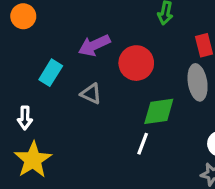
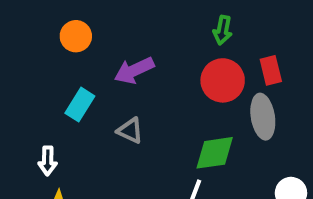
orange circle: (23, 16) -> (76, 36), moved
red circle: (136, 63) -> (223, 80), moved

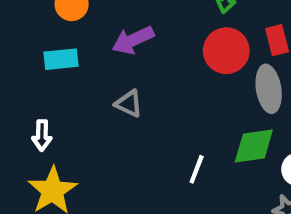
cyan rectangle: (80, 105) -> (61, 59), moved, turned 52
green diamond: (215, 153) -> (254, 146), moved

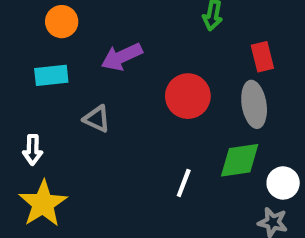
red circle: (226, 51) -> (188, 96), moved
gray triangle: (129, 104) -> (97, 119), moved

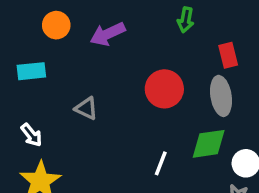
purple arrow: (122, 57) -> (108, 34), moved
cyan rectangle: (51, 75) -> (31, 71), moved
white arrow: (33, 150) -> (31, 135), turned -40

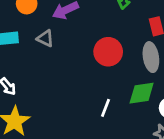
gray triangle: (86, 108) -> (45, 38), moved

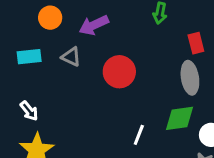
red circle: (108, 52) -> (119, 72), moved

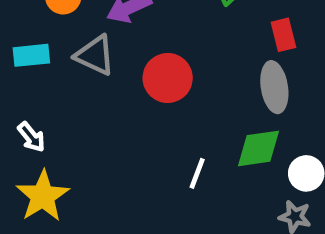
gray triangle: (71, 57) -> (95, 55), size x1.4

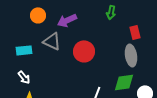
cyan rectangle: (31, 55) -> (24, 50), moved

